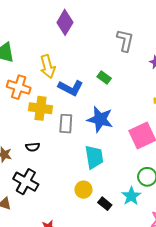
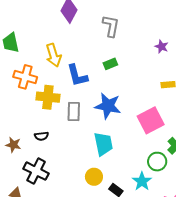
gray L-shape: (125, 40) -> (111, 26), moved
green rectangle: (104, 77) -> (110, 64), turned -56
blue L-shape: (71, 88) -> (77, 76), turned 50

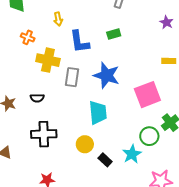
yellow arrow: (53, 55) -> (58, 19), size x0.6
orange cross: (25, 77) -> (28, 37), size x0.6
black cross: (36, 171) -> (44, 134), moved, turned -35

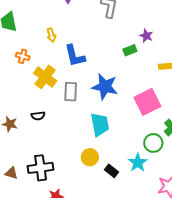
purple star: (167, 22) -> (146, 36), moved
green rectangle: (114, 34) -> (130, 50), moved
yellow cross: (48, 60) -> (45, 77), turned 30
black cross: (44, 134) -> (41, 168), moved

